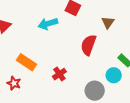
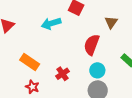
cyan circle: (114, 75) -> (97, 70), moved
red star: (14, 83) -> (32, 87), moved

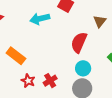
red cross: (62, 74) -> (50, 81), moved
red star: (32, 87) -> (28, 81), moved

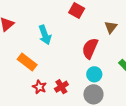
cyan arrow: (40, 19) -> (45, 35), moved, turned -96

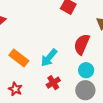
cyan arrow: (45, 35) -> (49, 58), moved, turned 60
red star: (39, 87) -> (15, 89), moved

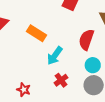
orange rectangle: (19, 58) -> (37, 33), moved

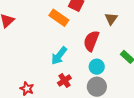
orange rectangle: (37, 33) -> (59, 18), moved

